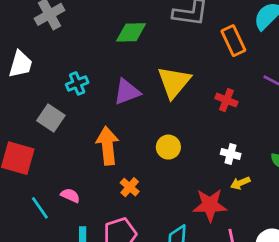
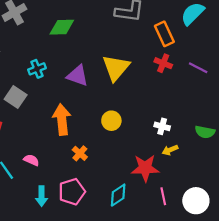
green diamond: (131, 32) -> (62, 27), moved
purple triangle: (127, 92) -> (78, 76), turned 40
red cross: (226, 100) -> (163, 63), moved

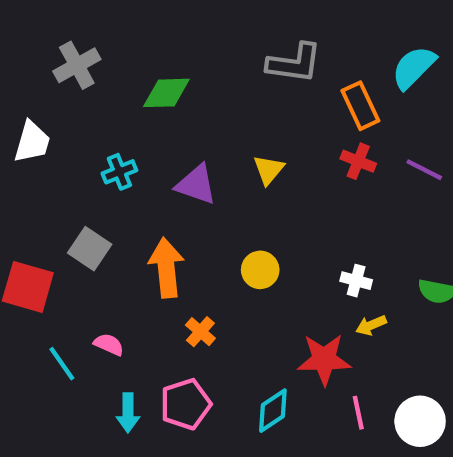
yellow triangle: (116, 68) -> (269, 170), size x0.6
gray square: (16, 97) -> (90, 249), moved

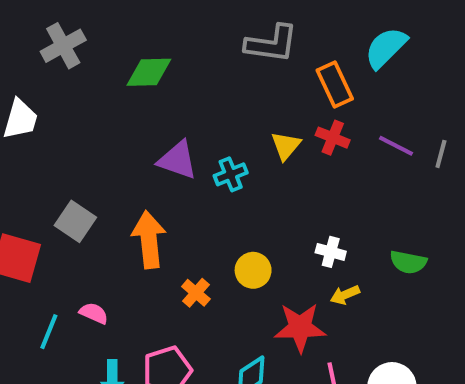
yellow triangle: (269, 170) -> (286, 146), moved
cyan cross: (119, 172) -> (231, 174), moved
yellow circle: (260, 270) -> (253, 270), moved
orange cross: (200, 332) -> (196, 293), moved
cyan line: (62, 364) -> (49, 332), turned 57

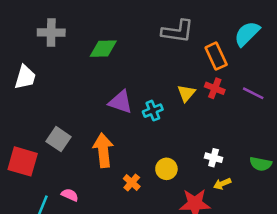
gray cross: (63, 46) -> (51, 32), turned 30

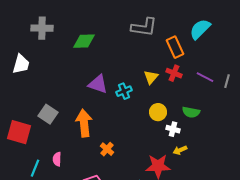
green semicircle: (261, 164) -> (191, 112), moved
yellow circle: (166, 169) -> (158, 112), moved
pink semicircle: (70, 195) -> (57, 159), turned -112

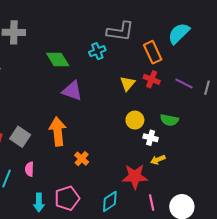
green diamond: (84, 41) -> (58, 59), moved, turned 60
cyan cross: (124, 91) -> (97, 51), moved
gray square: (48, 114) -> (20, 137), moved

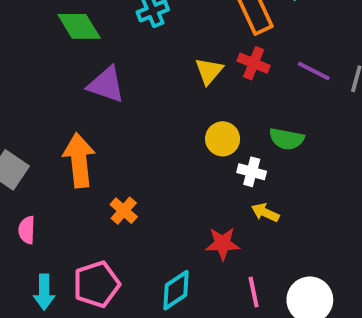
yellow arrow: (158, 160) -> (265, 213), turned 48
red star: (135, 176) -> (223, 244), size x0.7

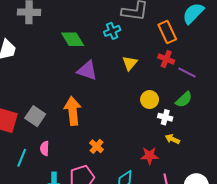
yellow triangle: (209, 71) -> (130, 63), moved
purple line: (314, 71) -> (187, 73), moved
green semicircle: (287, 139) -> (184, 100), turned -54
orange cross: (124, 211) -> (97, 146), moved

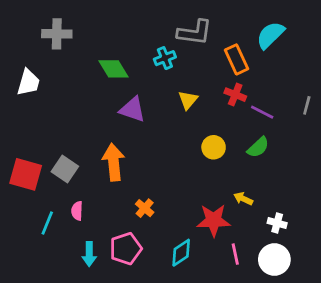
white cross: (165, 117) -> (277, 223), moved
red star: (150, 156) -> (214, 220), size x1.4

